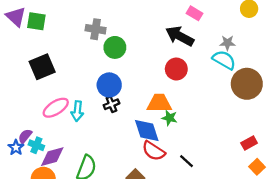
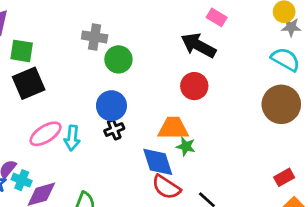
green square: (36, 21) -> (22, 51), moved
gray star: (227, 43) -> (291, 27), moved
cyan semicircle: (224, 60) -> (285, 59), moved

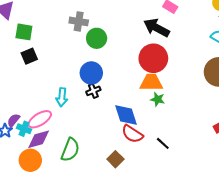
black square: (29, 83) -> (29, 56), size x0.7
red circle: (194, 86) -> (153, 58), size x1.4
orange trapezoid: (173, 128) -> (151, 82), moved
pink ellipse: (45, 134) -> (40, 119), moved
green star: (186, 146) -> (158, 99), moved

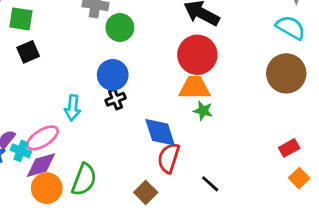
red semicircle: (132, 134) -> (169, 158), turned 75
black line: (163, 143) -> (210, 184), moved
orange circle: (30, 160) -> (47, 188), moved

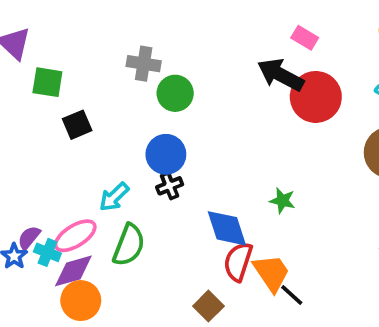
black square: (28, 52) -> (77, 125), moved
red circle: (197, 55) -> (316, 97), moved
orange trapezoid: (194, 88) -> (271, 273), moved, turned 56
cyan arrow: (73, 108) -> (114, 197), turned 40
green semicircle: (84, 180) -> (129, 245), moved

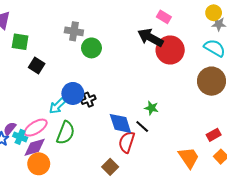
black square: (77, 125) -> (37, 66), turned -35
blue circle: (166, 154) -> (73, 93), moved
orange trapezoid: (271, 273) -> (189, 158), moved
black line: (292, 295) -> (142, 127), moved

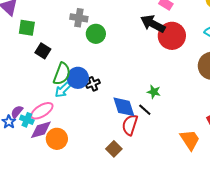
green semicircle: (66, 133) -> (62, 74), moved
orange circle: (39, 164) -> (57, 139), moved

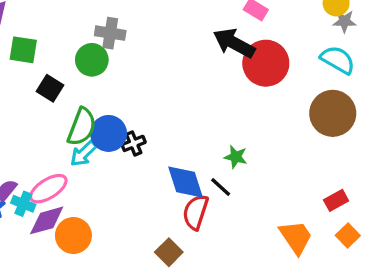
green circle: (96, 34) -> (92, 60), moved

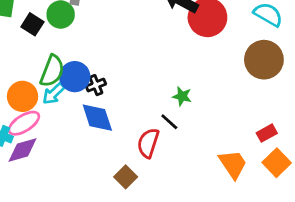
black square: (50, 88) -> (32, 24), moved
blue diamond: (186, 182) -> (97, 118), moved
orange circle: (73, 235) -> (23, 96), moved
orange square: (348, 235) -> (277, 163), size x1.4

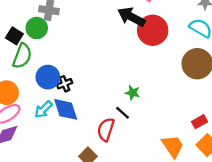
green semicircle: (52, 71) -> (22, 56), moved
cyan arrow: (54, 94) -> (43, 109), moved

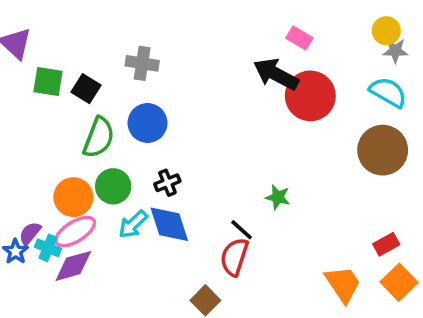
green circle: (37, 28) -> (113, 186), moved
black square: (14, 36) -> (86, 89), moved
blue circle: (48, 77) -> (148, 123), moved
black line: (123, 113) -> (242, 230), moved

